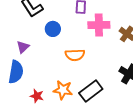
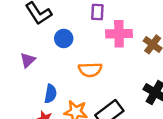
blue semicircle: (16, 72) -> (50, 94), moved, size x0.7

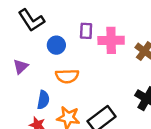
purple rectangle: (97, 12) -> (86, 31), moved
orange semicircle: (90, 70) -> (67, 76), moved

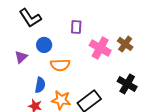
pink cross: (111, 40) -> (100, 48), moved, turned 30
blue circle: (56, 45) -> (44, 45), moved

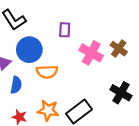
blue circle: (44, 45) -> (29, 50), size x1.5
blue semicircle: (40, 85) -> (16, 85), moved

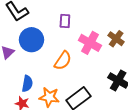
orange semicircle: (47, 72) -> (63, 61), moved, turned -54
blue semicircle: (16, 85) -> (27, 84), moved

